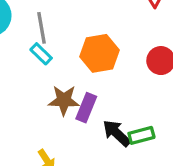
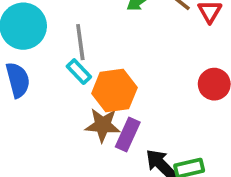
orange hexagon: (99, 53) -> (114, 90), moved

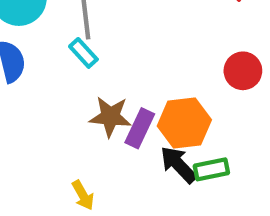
orange hexagon: (114, 90) -> (184, 123), moved

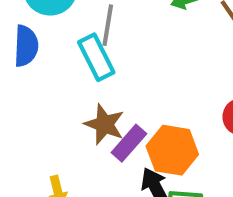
cyan rectangle: (83, 53) -> (96, 57), size x1.5

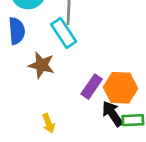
brown star: (104, 124) -> (41, 65), moved

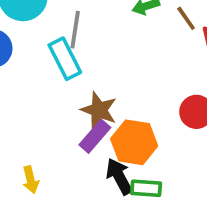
brown star: (41, 65) -> (99, 110), moved

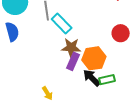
cyan rectangle: (65, 59) -> (62, 24), moved

